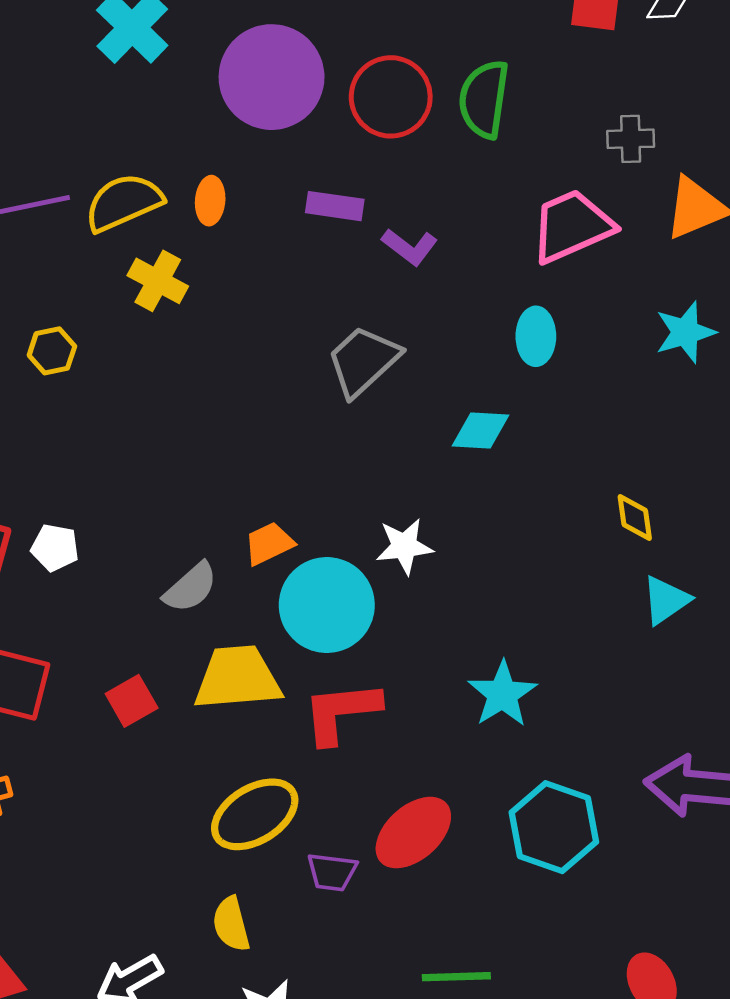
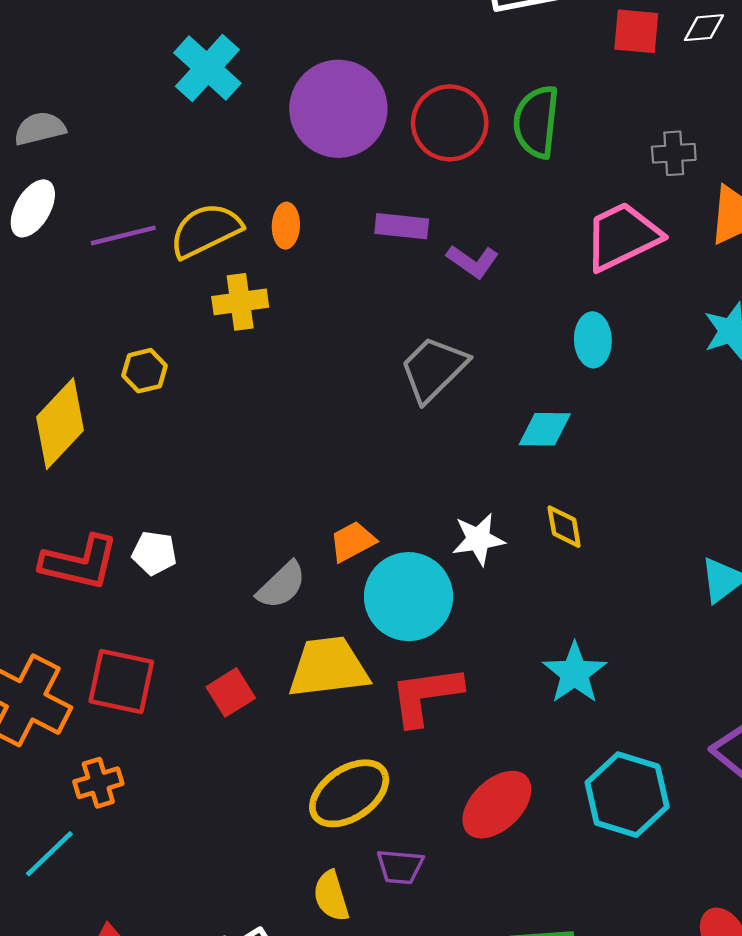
yellow cross: (158, 281) -> (240, 302), turned -34
yellow diamond: (635, 518) -> (564, 527), moved
purple trapezoid: (332, 872) -> (400, 867), moved

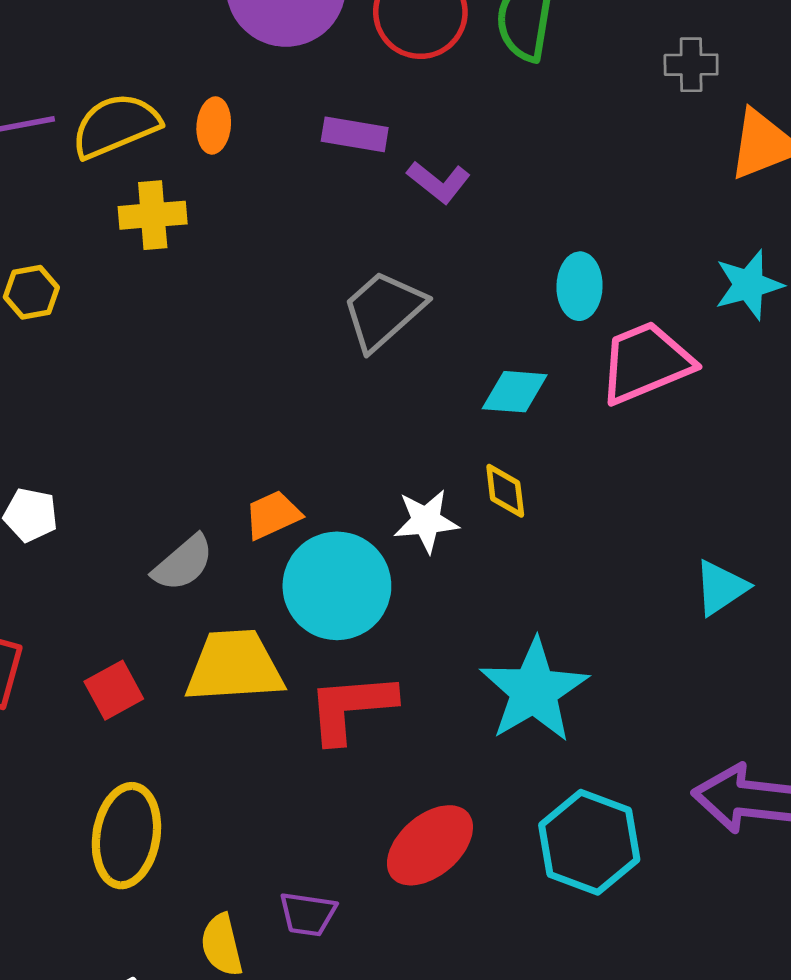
pink trapezoid: (622, 236) -> (646, 363), moved
yellow diamond: (564, 527) -> (505, 491), moved
cyan star: (575, 673) -> (534, 690), size x1.4
yellow ellipse: (349, 793) -> (126, 836), moved, turned -50

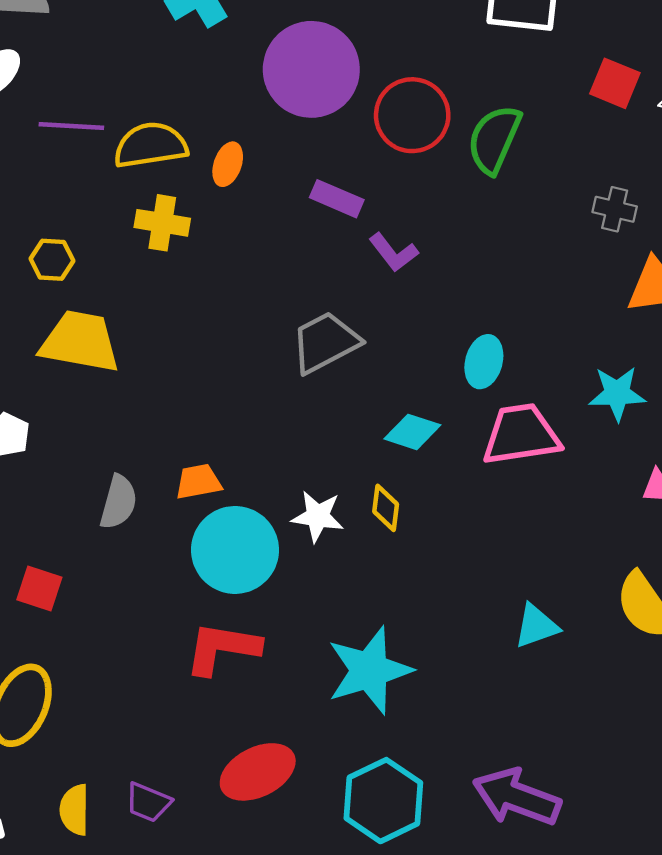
gray semicircle: (183, 563) -> (119, 502), turned -48
yellow trapezoid: (234, 666) -> (80, 342), moved
red square: (114, 690) -> (39, 588), turned 33

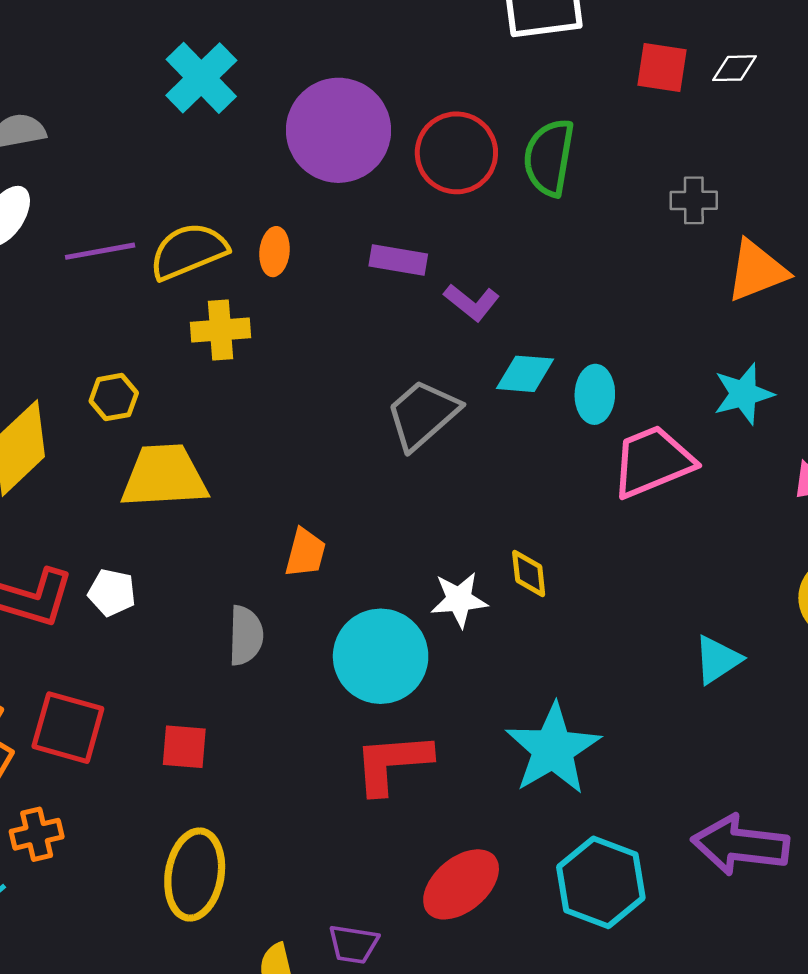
cyan diamond: (412, 432) -> (525, 374), moved
orange trapezoid: (198, 482) -> (305, 553), moved, turned 129

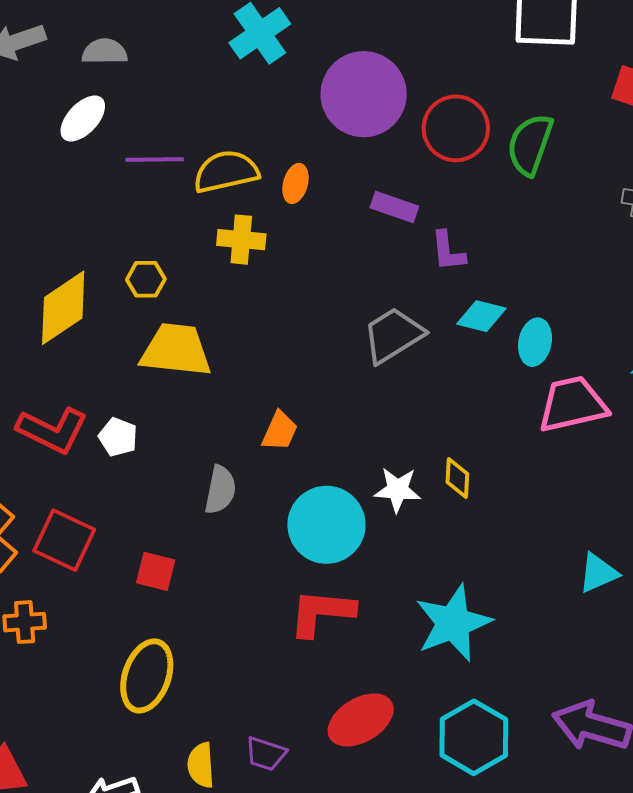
purple L-shape: (472, 302) -> (448, 251), turned 36

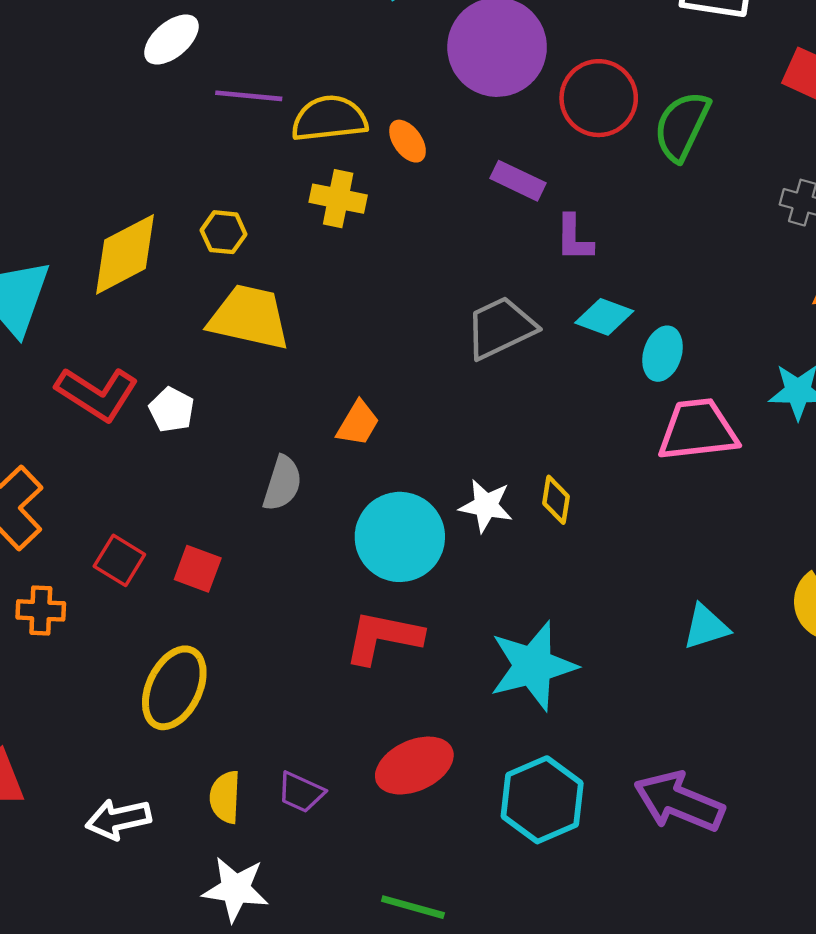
orange ellipse: (295, 183) -> (408, 141), turned -57
red square: (64, 540) -> (119, 560), moved, size x0.7

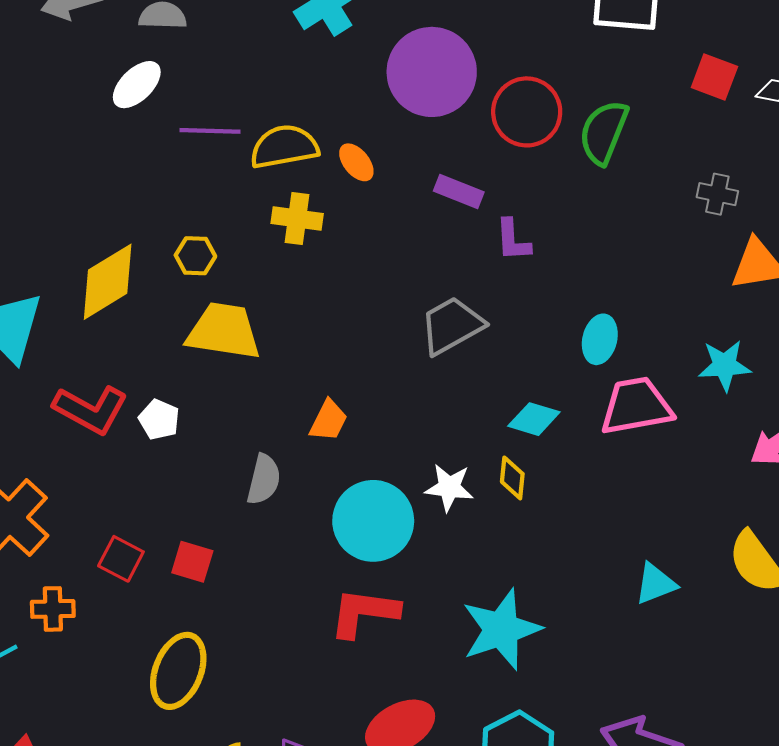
cyan diamond: (604, 317) -> (534, 419), moved

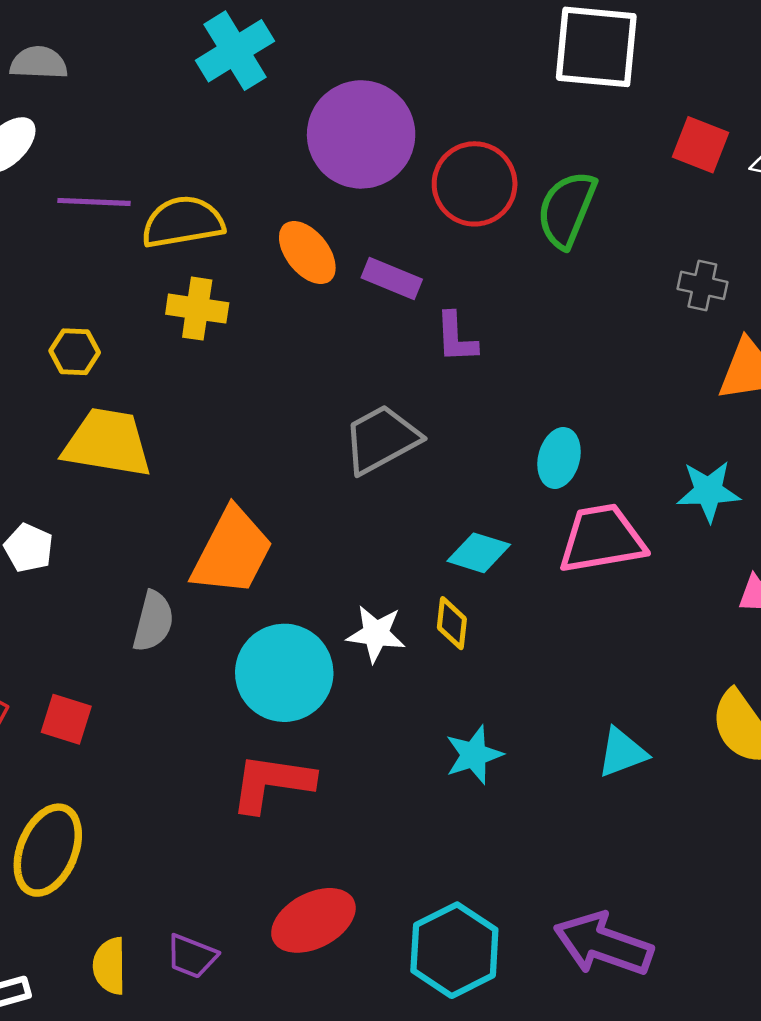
orange ellipse: (356, 162) -> (307, 253), moved, size x1.4
orange trapezoid: (328, 421) -> (232, 552), size x1.8
cyan star: (501, 629) -> (474, 755), moved, size x0.6

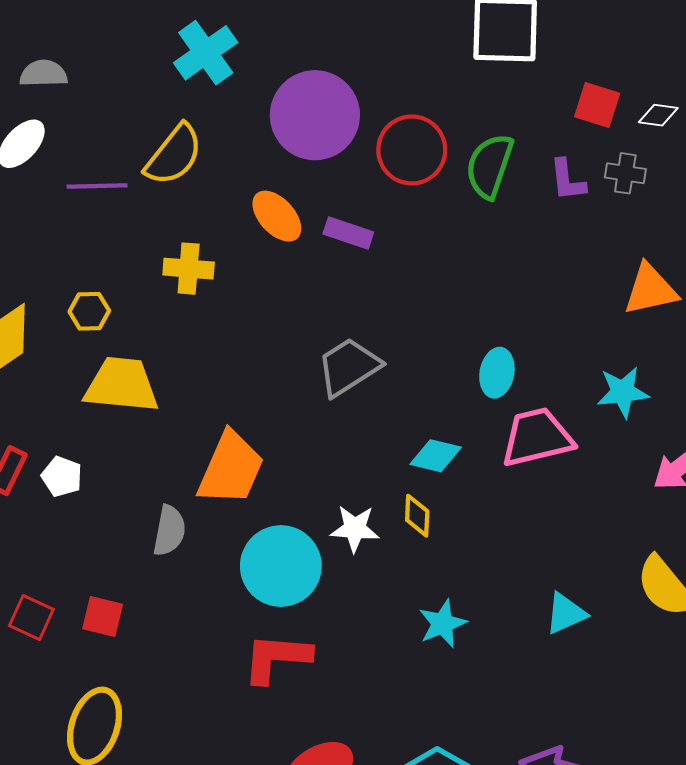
yellow semicircle: (183, 222) -> (174, 155), moved, turned 142
gray cross: (702, 285) -> (625, 173), moved
purple L-shape: (456, 338) -> (567, 180), moved

